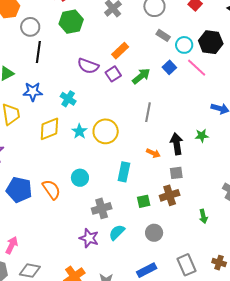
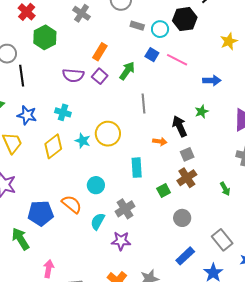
pink line: (197, 68) -> (177, 60), moved
blue star: (33, 92) -> (27, 115), turned 30
cyan semicircle: (117, 232) -> (98, 221), moved

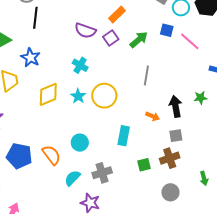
blue square: (152, 55) -> (167, 30), turned -32
cyan cross: (63, 112) -> (80, 65), moved
gray circle: (182, 218) -> (170, 192), moved

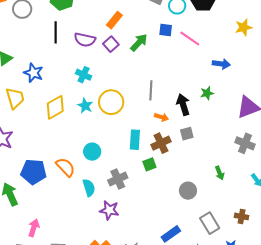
black line: (35, 18) -> (56, 32), moved
gray line: (146, 76) -> (151, 90), moved
brown cross: (170, 158) -> (161, 143), moved
green square: (144, 165) -> (149, 164), moved
cyan semicircle: (72, 178) -> (89, 188), turned 126

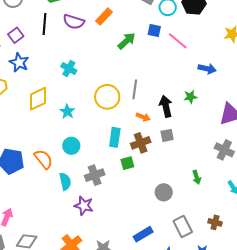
purple semicircle: (85, 40) -> (74, 22), moved
purple square: (111, 44) -> (16, 35), moved
yellow circle: (111, 102) -> (107, 97), moved
cyan star: (85, 106) -> (67, 111), moved

